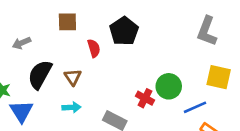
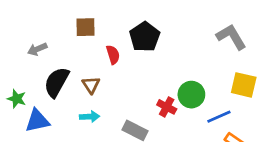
gray L-shape: (207, 31) -> (231, 37), turned 128
blue triangle: (21, 111) -> (37, 121), turned 50

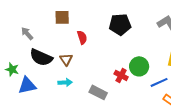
black pentagon: (145, 37) -> (120, 24), moved, turned 30
gray arrow: (37, 49) -> (27, 33), turned 72
black semicircle: (57, 82) -> (41, 57), turned -95

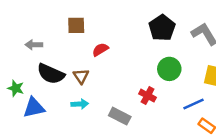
black pentagon: (120, 24) -> (162, 28), moved, turned -30
gray arrow: (27, 33) -> (34, 45), turned -48
red semicircle: (82, 37) -> (100, 50), turned -104
green circle: (139, 66) -> (169, 69), moved

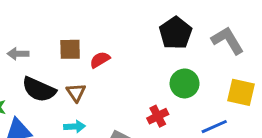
brown square: (76, 25) -> (70, 49), moved
red cross: (148, 96) -> (158, 116), turned 35

